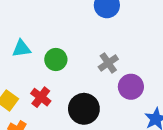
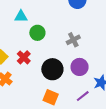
cyan triangle: (21, 48) -> (21, 16), moved
purple circle: (131, 87) -> (80, 67), moved

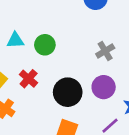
cyan triangle: (21, 16) -> (15, 40), moved
gray cross: (73, 40) -> (105, 51), moved

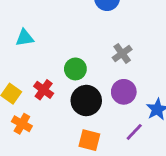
cyan triangle: (15, 40) -> (25, 38), moved
green circle: (45, 45) -> (75, 69), moved

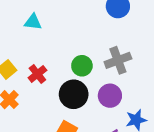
gray cross: (122, 53) -> (118, 60), size x1.4
green circle: (75, 69) -> (82, 66), moved

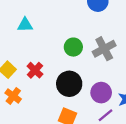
green circle: (82, 66) -> (73, 47), moved
purple circle: (110, 96) -> (101, 93), moved

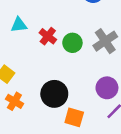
red cross: (35, 70) -> (48, 36), moved
black circle: (69, 84) -> (54, 94), moved

